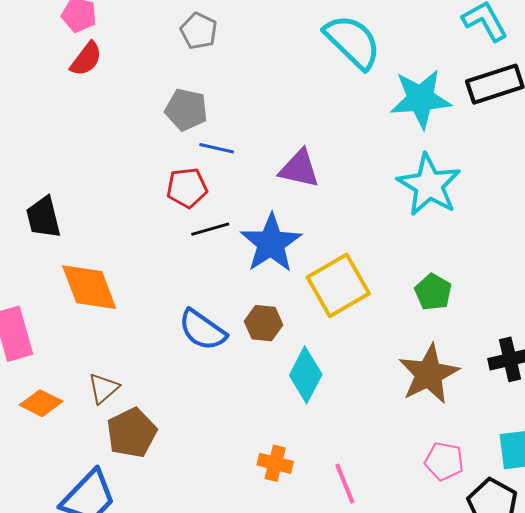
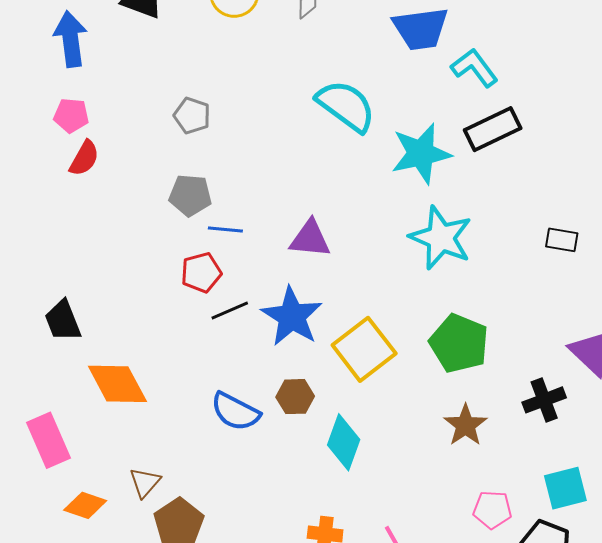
green pentagon: (433, 292) -> (459, 343), size x1.6
brown star: (429, 374) -> (465, 425), size x0.7

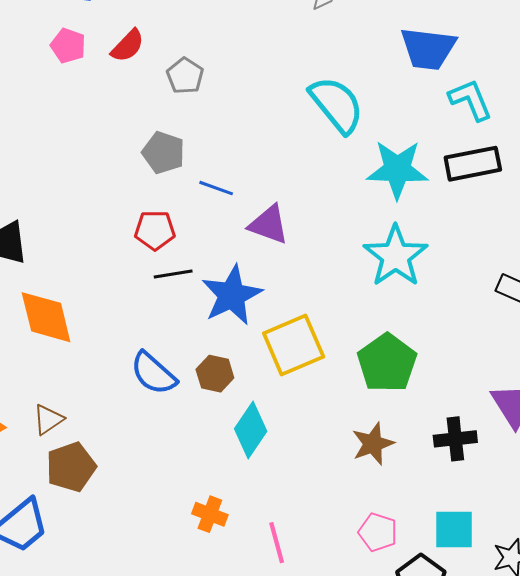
red semicircle: (84, 158) -> (128, 46), moved
blue line: (225, 229) -> (216, 188), moved

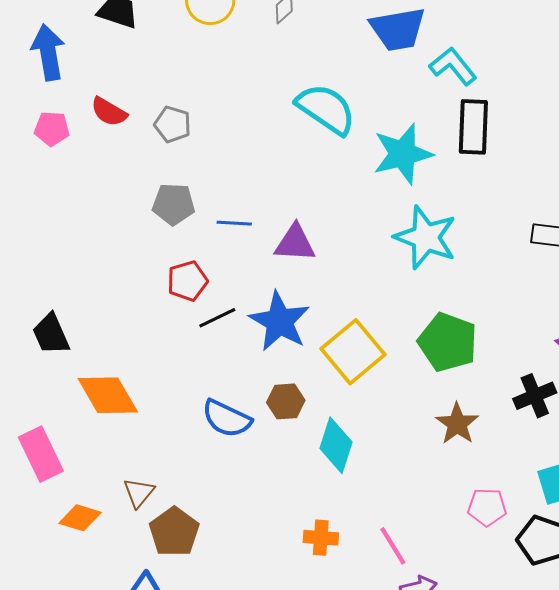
red semicircle: (128, 46) -> (109, 112), turned 93
black rectangle: (473, 164) -> (473, 127), turned -60

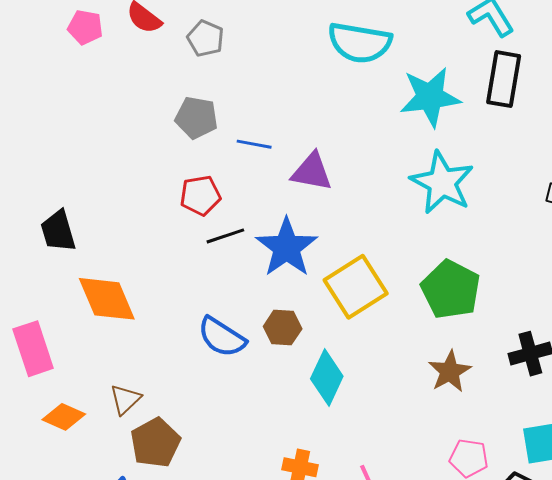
cyan semicircle: (326, 109) -> (360, 43), turned 148

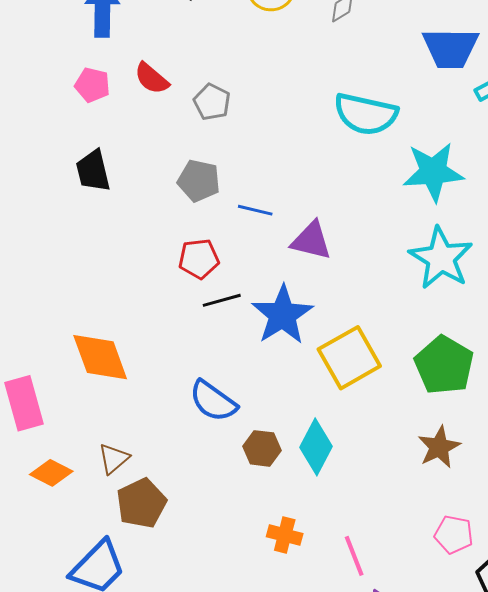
black trapezoid: (58, 231) -> (93, 171), moved
brown hexagon: (283, 328) -> (262, 448), moved

